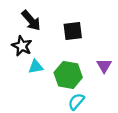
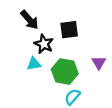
black star: (22, 46) -> (44, 44), moved

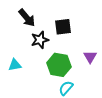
black star: (44, 44) -> (40, 40), turned 30
cyan triangle: (34, 64) -> (15, 65), moved

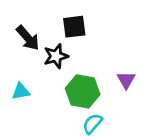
black arrow: (27, 18) -> (28, 38), moved
black square: (63, 27) -> (74, 27), moved

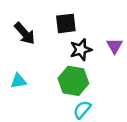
black star: (56, 56) -> (81, 50), moved
purple triangle: (126, 80) -> (115, 46), moved

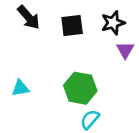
black arrow: (25, 33) -> (29, 17), moved
black star: (81, 50) -> (113, 23), moved

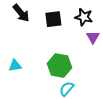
black star: (113, 23) -> (84, 17), turned 30

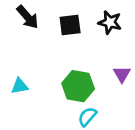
purple triangle: (93, 37) -> (122, 74), moved

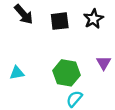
black star: (110, 22) -> (93, 19), turned 30

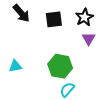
purple triangle: (104, 63) -> (89, 39), moved

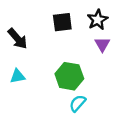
black arrow: (21, 13) -> (18, 39), moved

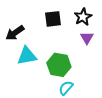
black arrow: (18, 39) -> (15, 33), turned 96
cyan triangle: (18, 76) -> (27, 56), moved, size x1.5

